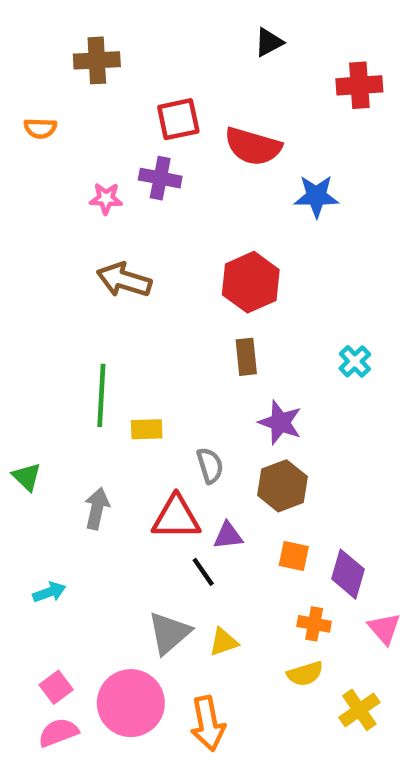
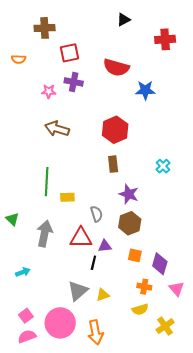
red square: (178, 119) -> (69, 53), moved
gray arrow: (97, 508) -> (45, 234), size x1.4
black line: (203, 572) -> (93, 263), turned 48

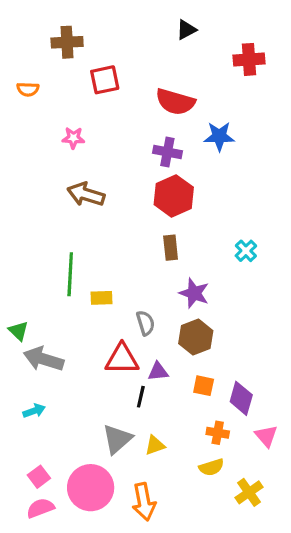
purple cross: (74, 82) -> (167, 152), moved
gray arrow: (45, 234) -> (44, 359), moved, turned -85

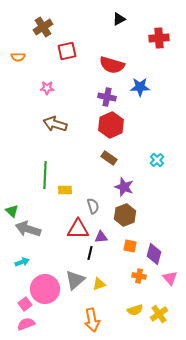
brown cross: (67, 42) -> (43, 27), turned -30
brown rectangle: (171, 248) -> (109, 158), turned -49
yellow semicircle: (211, 467) -> (135, 310), moved
pink circle: (91, 488) -> (45, 289), moved

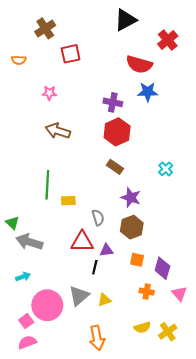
black triangle: (119, 19) -> (125, 20), size x1.6
red cross: (159, 38) -> (168, 40), turned -36
red semicircle: (112, 65) -> (139, 64), moved

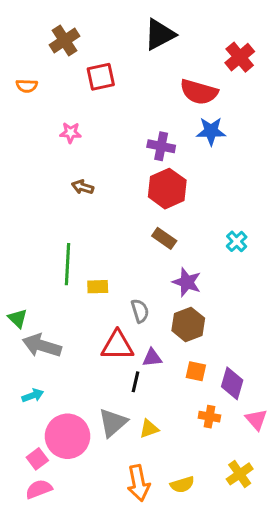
black triangle: (125, 20) -> (160, 34), moved
brown arrow: (58, 131) -> (83, 187), size x0.6
yellow semicircle: (142, 327) -> (182, 485), moved

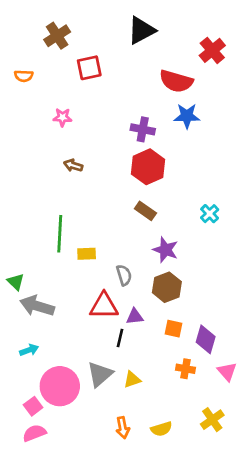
orange arrow: (138, 483) -> (123, 428), size x0.7

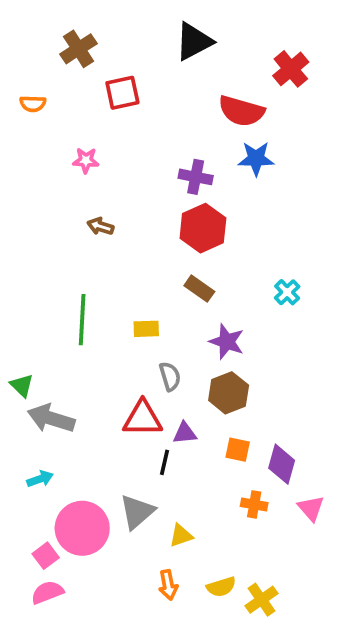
yellow rectangle: (87, 254) -> (146, 329), moved
yellow triangle: (132, 379) -> (181, 536), moved
yellow cross: (212, 420) -> (262, 600), moved

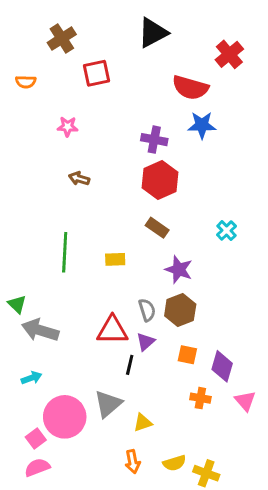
gray semicircle: (170, 376) -> (147, 310), moved
purple triangle: (185, 433) -> (146, 342), turned -36
yellow cross: (262, 600) -> (206, 473), turned -35

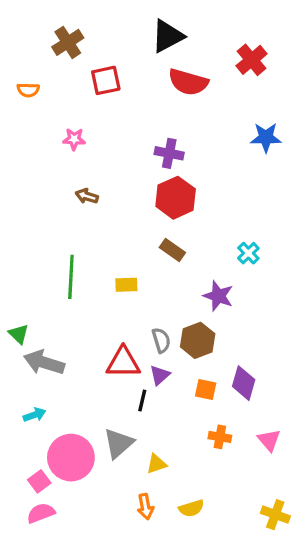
red semicircle: (190, 88) -> (188, 82), moved
blue star: (202, 125) -> (266, 137), moved
purple star: (179, 270) -> (218, 296), moved
purple diamond: (222, 366) -> (244, 383), moved
yellow cross: (206, 473) -> (275, 515), moved

